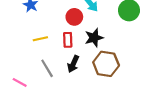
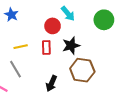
black arrow: (73, 64) -> (51, 84), moved
gray line: (47, 68) -> (16, 69), moved

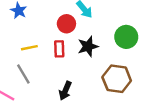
green circle: (104, 20) -> (126, 37), moved
brown hexagon: (82, 70) -> (117, 79), moved

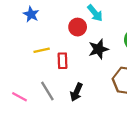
red rectangle: (59, 49) -> (62, 61), moved
gray line: (23, 74) -> (47, 91), moved

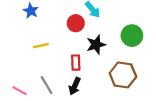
red rectangle: (62, 61) -> (76, 63), moved

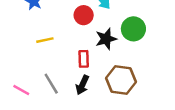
green circle: (132, 36) -> (133, 29), moved
brown hexagon: (123, 75) -> (121, 80), moved

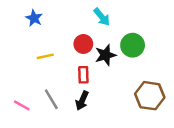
red circle: (84, 15) -> (83, 44), moved
brown hexagon: (121, 80) -> (150, 96), moved

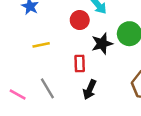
red circle: (83, 44) -> (80, 20), moved
black arrow: (82, 101) -> (90, 90), moved

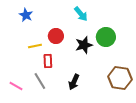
red circle: (80, 20) -> (56, 36), moved
red rectangle: (80, 63) -> (48, 61), moved

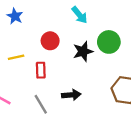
yellow line: (35, 46) -> (16, 57), moved
gray line: (40, 81) -> (41, 104), moved
black arrow: (74, 82) -> (71, 95), turned -119

